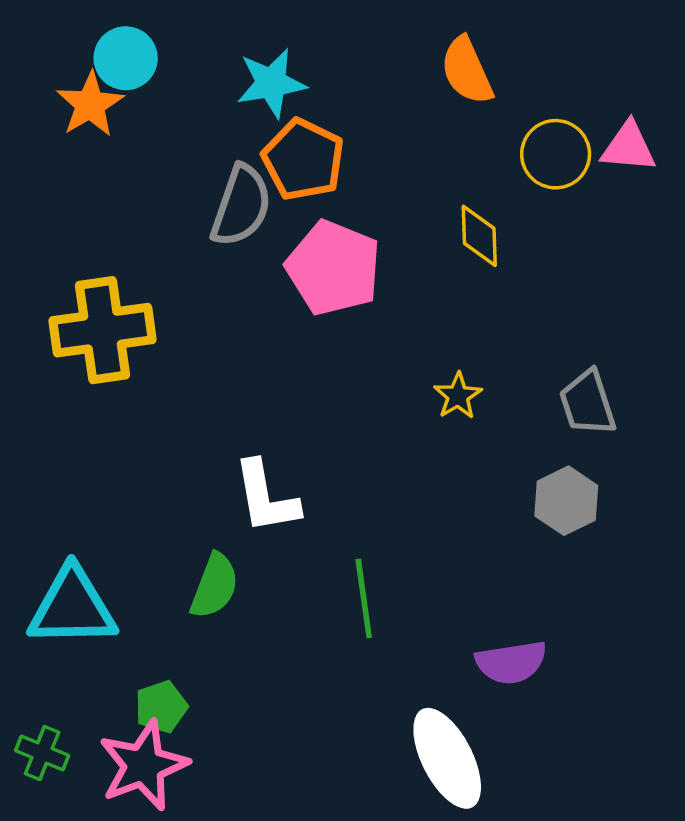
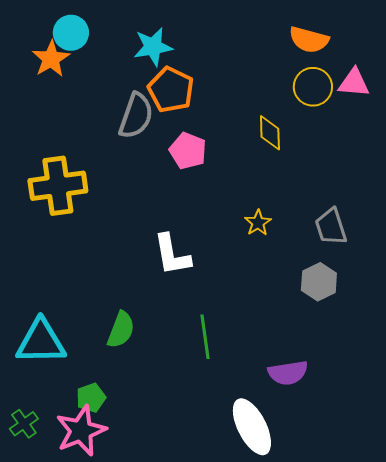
orange semicircle: (467, 71) -> (309, 40), moved, turned -51
pink pentagon: (333, 268) -> (188, 151), size x0.7
white L-shape: (266, 497) -> (172, 255), moved
green cross: (42, 753) -> (24, 424), turned 32

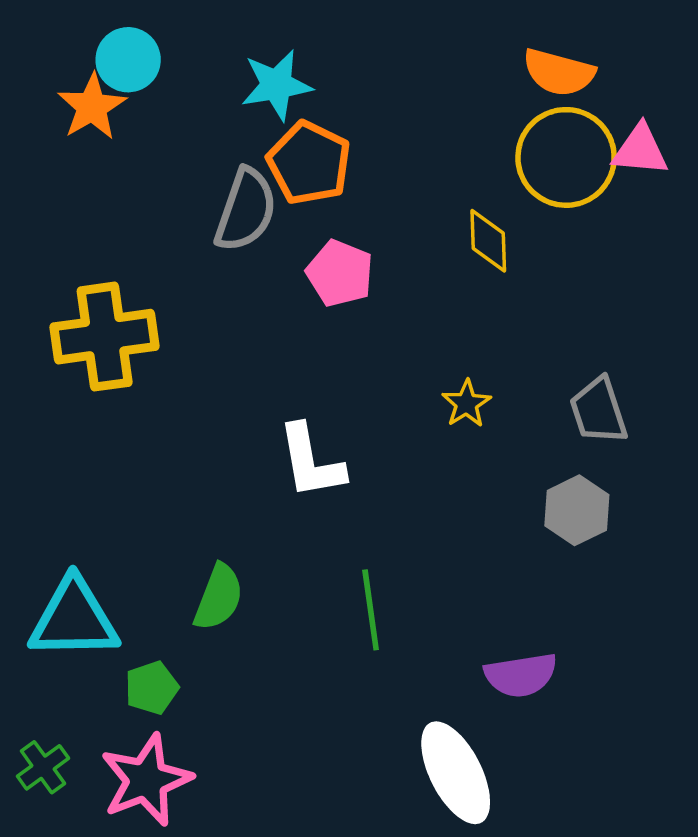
yellow circle: (313, 87) -> (566, 157), size x1.4
green pentagon: (91, 398) -> (152, 688), moved

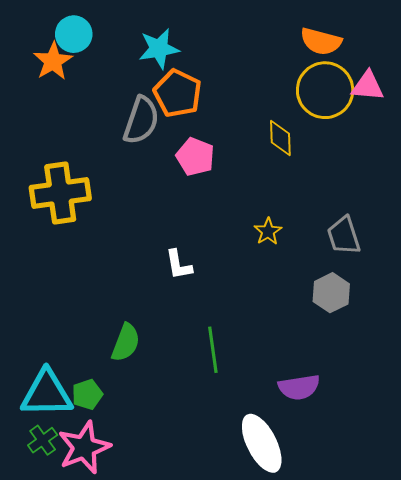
white L-shape: (311, 461) -> (179, 265), size x0.7
cyan triangle: (74, 619) -> (47, 393), moved
green cross: (43, 767) -> (43, 440), moved

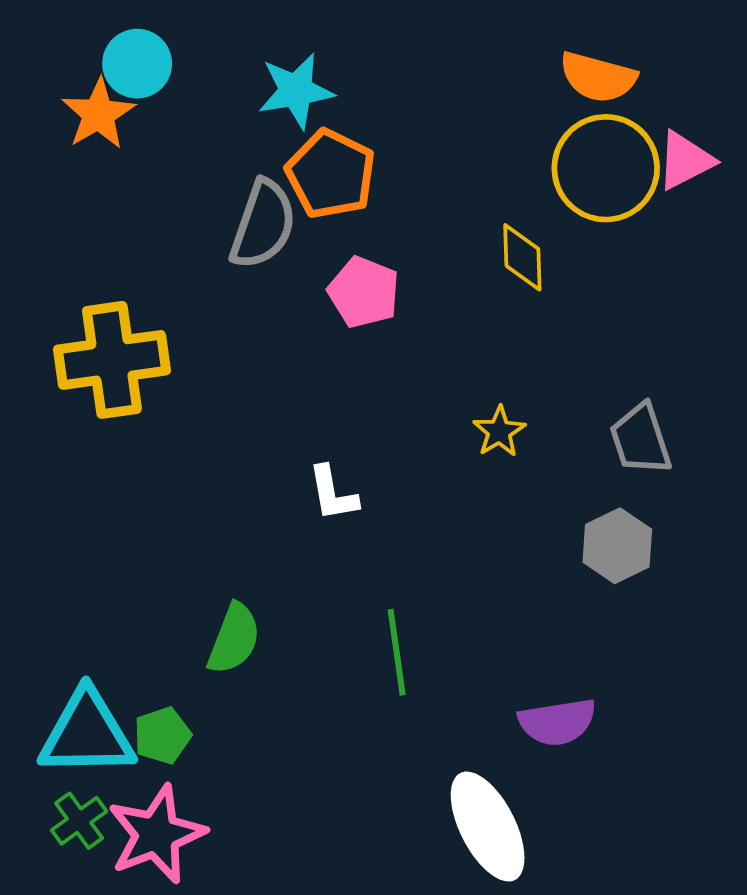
pink triangle: (368, 86) -> (685, 160), turned -32

